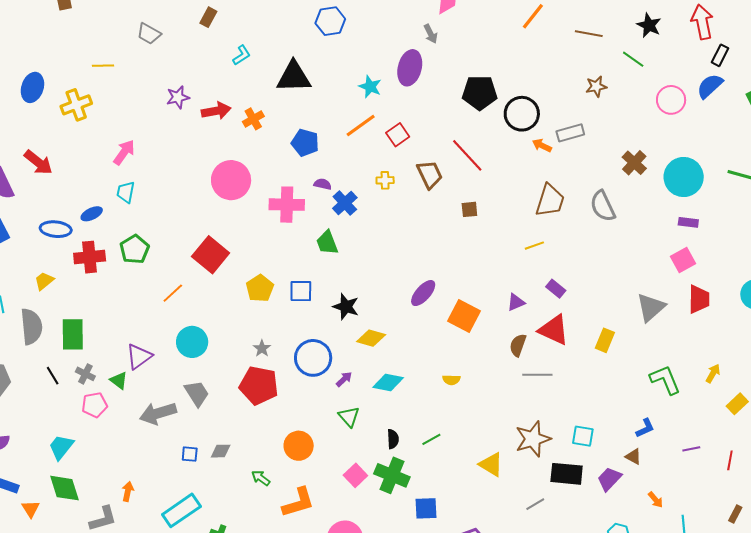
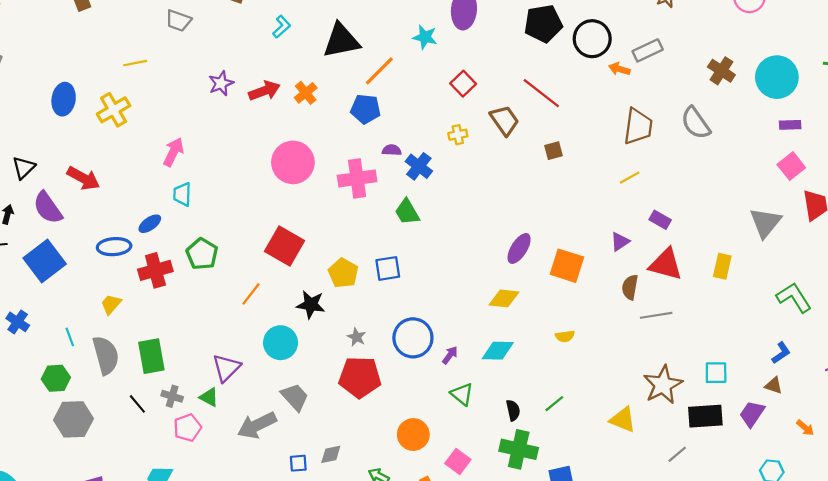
orange line: (361, 126) -> (379, 71), moved
black star: (346, 307) -> (311, 305), moved
yellow diamond: (371, 338) -> (504, 298), moved
pink square: (355, 475) -> (458, 462), moved

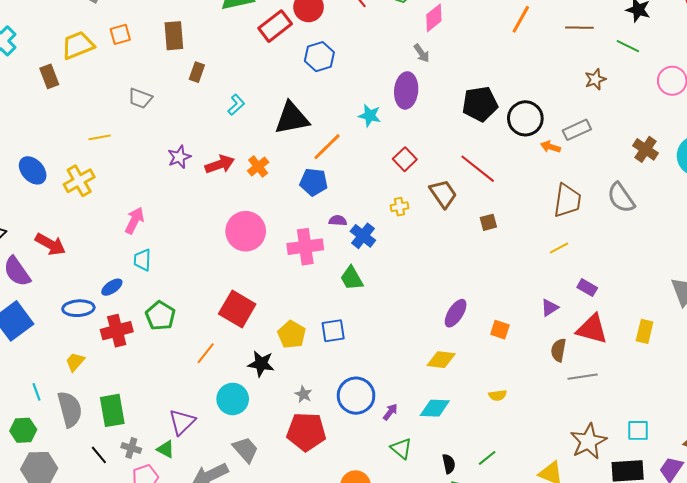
blue ellipse: (64, 99) -> (33, 170), turned -52
orange square: (567, 266) -> (500, 330), size x0.6

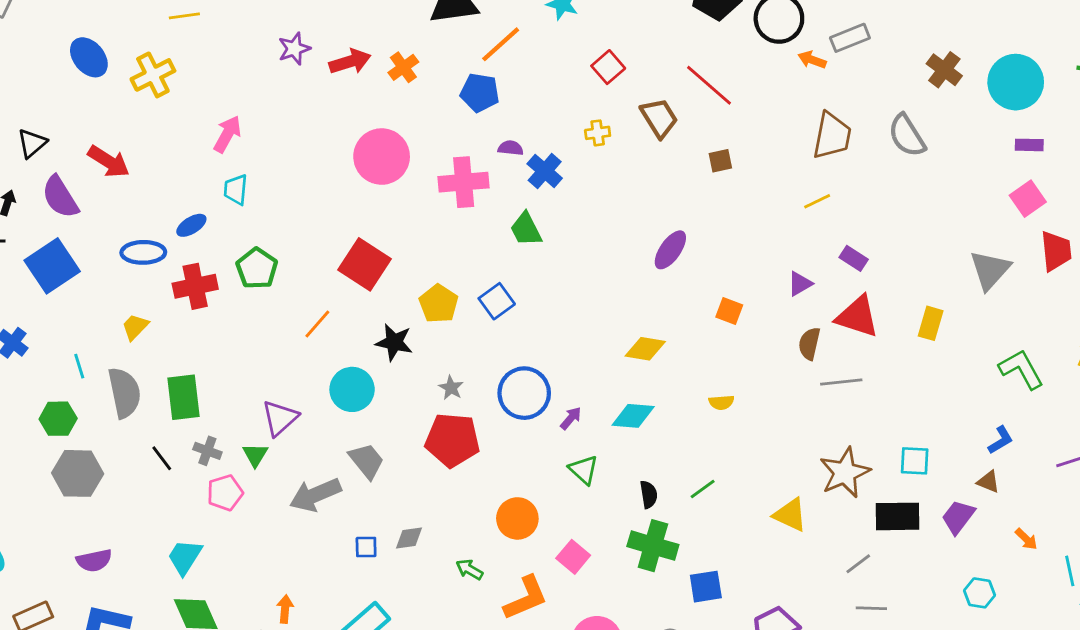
purple ellipse: (456, 313) -> (670, 250), moved
blue square: (333, 331) -> (497, 301), turned -30
green triangle: (166, 449) -> (255, 455), turned 30

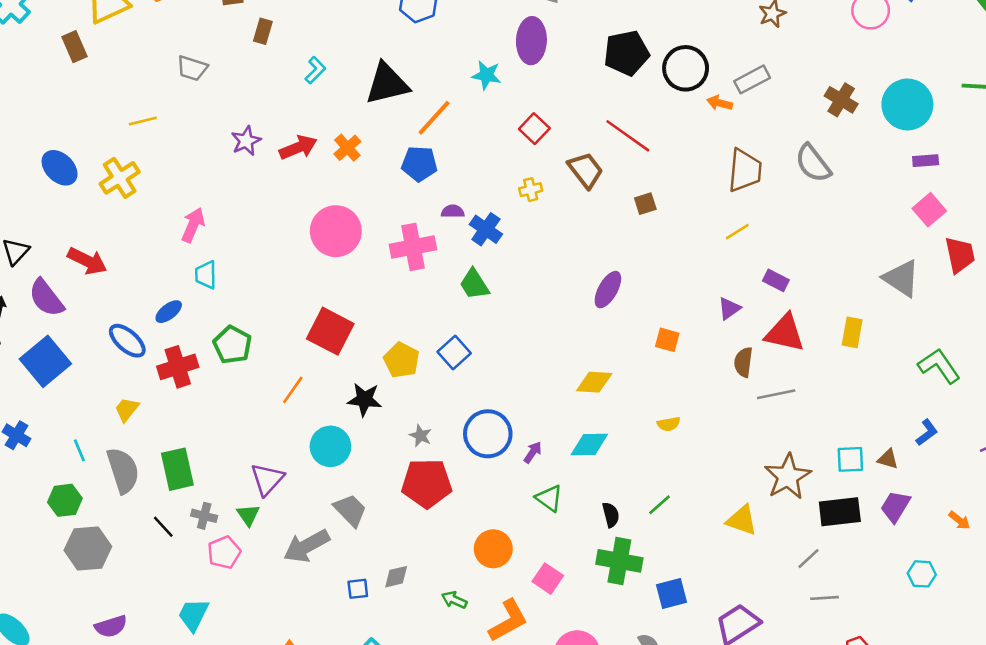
blue ellipse: (143, 252) -> (127, 341), turned 48
gray triangle: (990, 270) -> (901, 278), turned -33
brown triangle: (988, 482) -> (888, 459), moved

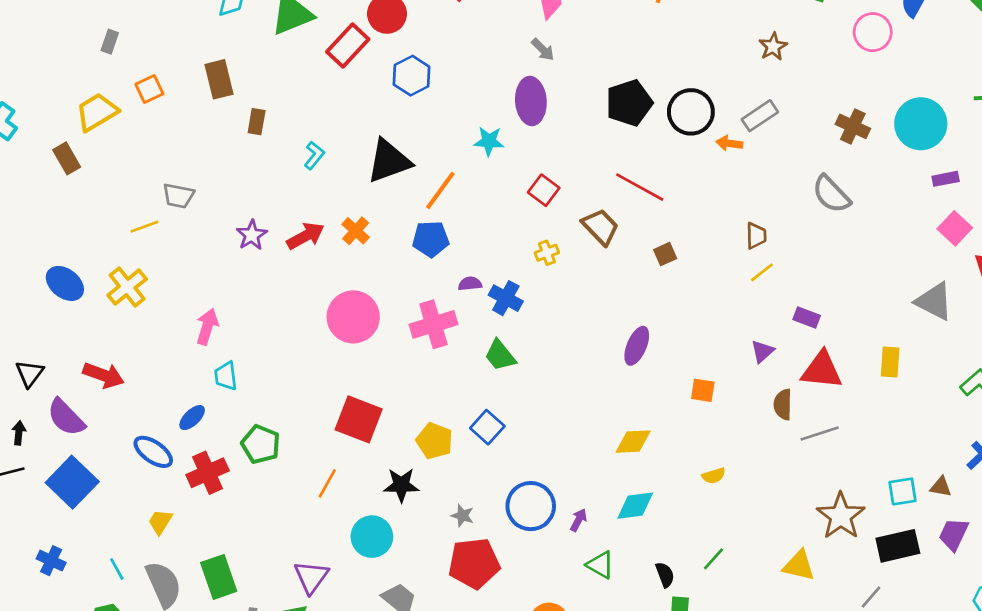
gray trapezoid: (192, 68) -> (178, 196), moved
brown trapezoid: (745, 170) -> (756, 236), moved, size x0.6

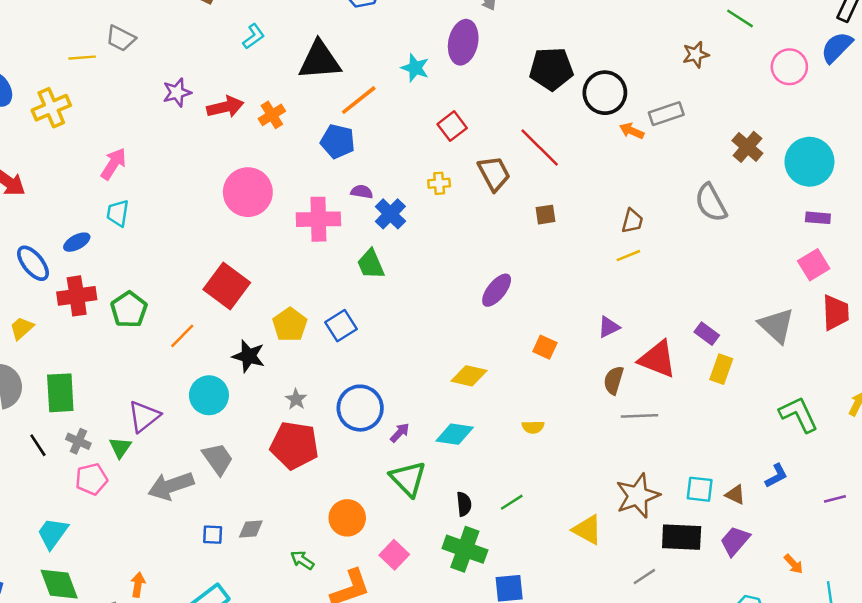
purple rectangle: (807, 318) -> (707, 334), moved
green pentagon: (261, 444) -> (129, 310), moved
green triangle: (600, 565) -> (408, 479), size x1.4

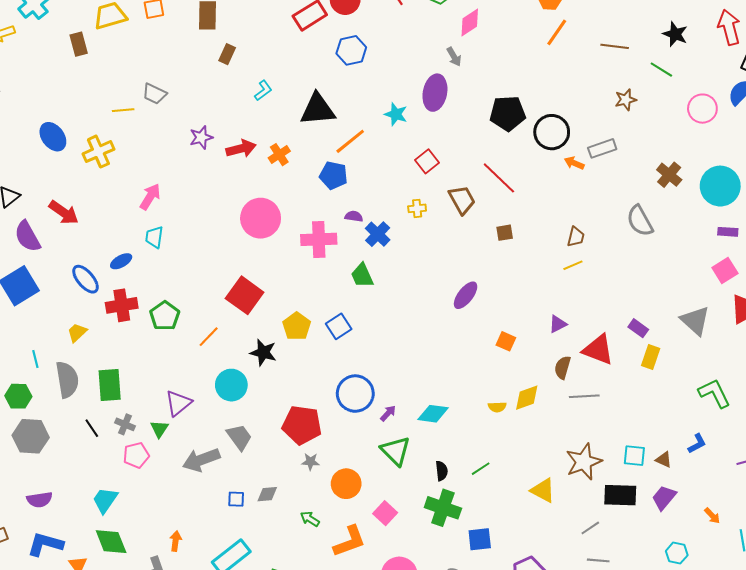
yellow diamond: (469, 376) -> (527, 398), moved, turned -32
gray star: (296, 399) -> (311, 462), moved, turned -30

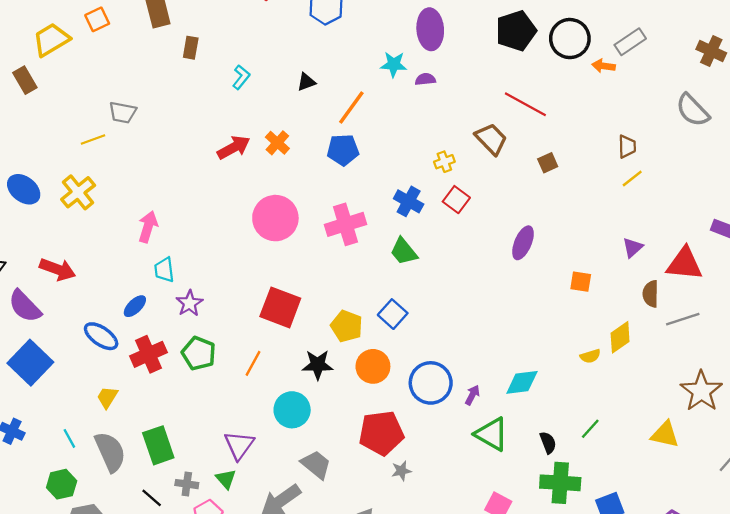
black triangle: (318, 109) -> (306, 82), size x0.5
purple star: (201, 137) -> (189, 303), moved
red square: (427, 161) -> (456, 200), moved
purple semicircle: (354, 216) -> (425, 79), moved
orange circle: (346, 484) -> (373, 366), moved

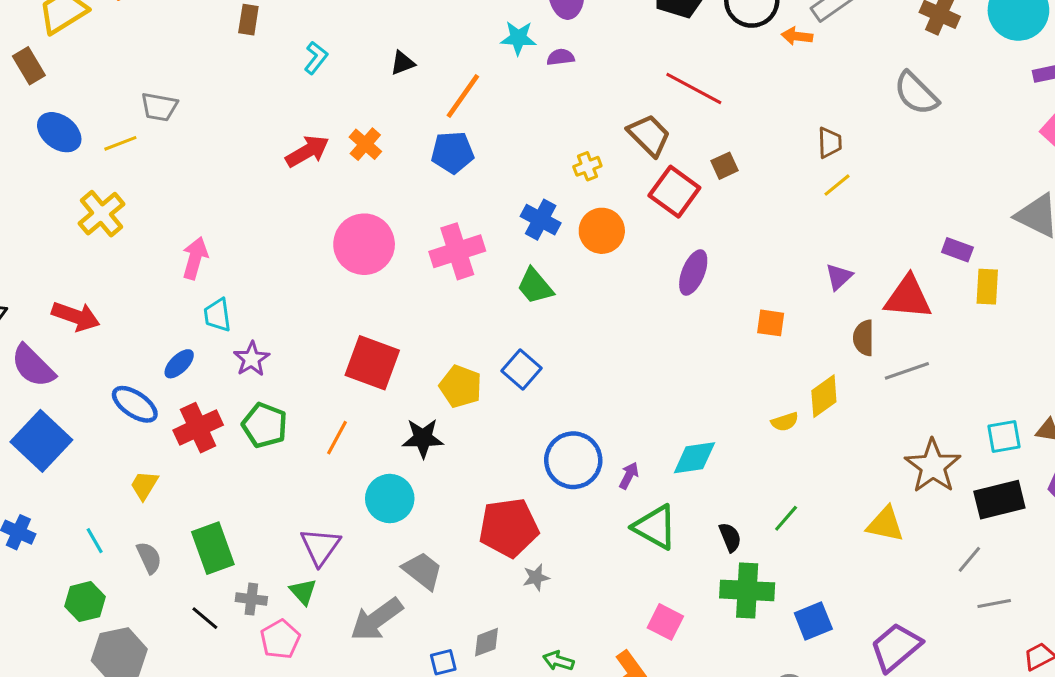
blue ellipse: (24, 189) -> (59, 132), moved
red square: (456, 200) -> (674, 192), moved, size x1.4
orange circle: (373, 366) -> (602, 231), moved
gray semicircle: (110, 452) -> (149, 558), size x0.6

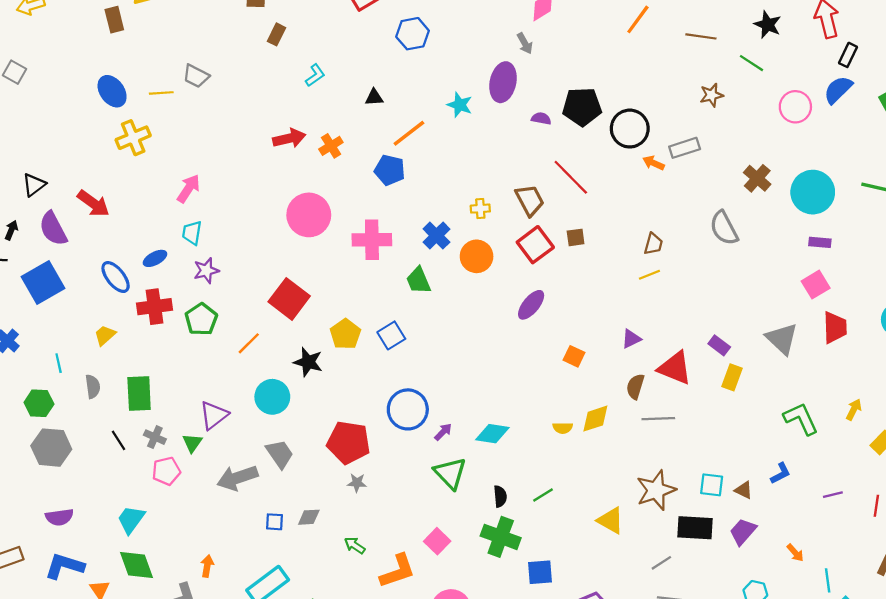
purple semicircle: (561, 57) -> (541, 118), moved
blue ellipse: (59, 132) -> (112, 91), moved

